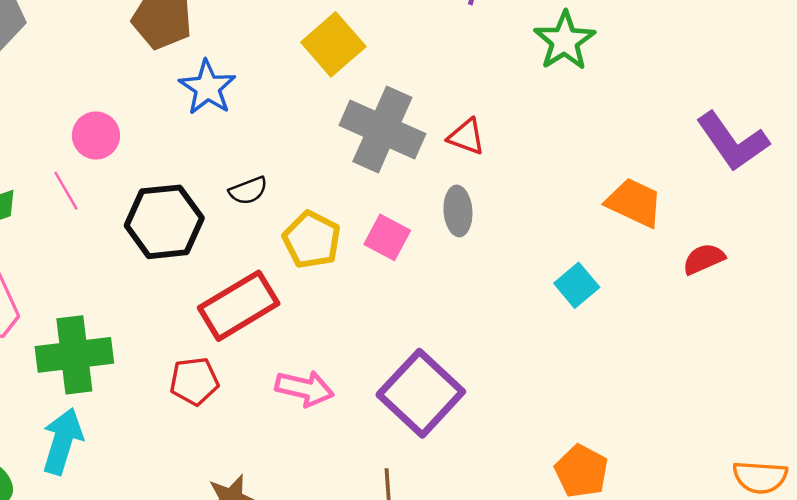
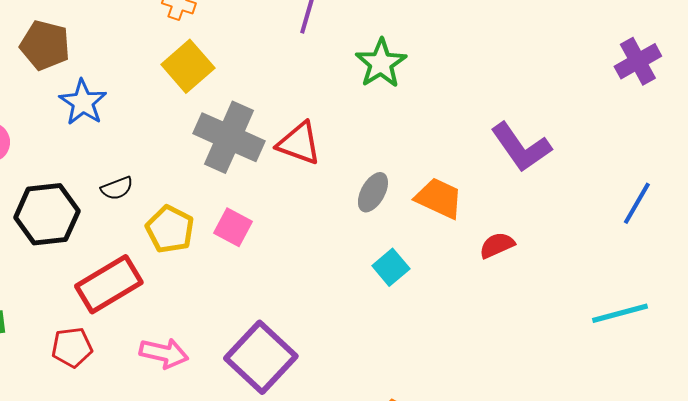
red triangle: (466, 137) -> (299, 143), size x1.4
gray ellipse: (458, 211) -> (373, 192), moved, turned 33

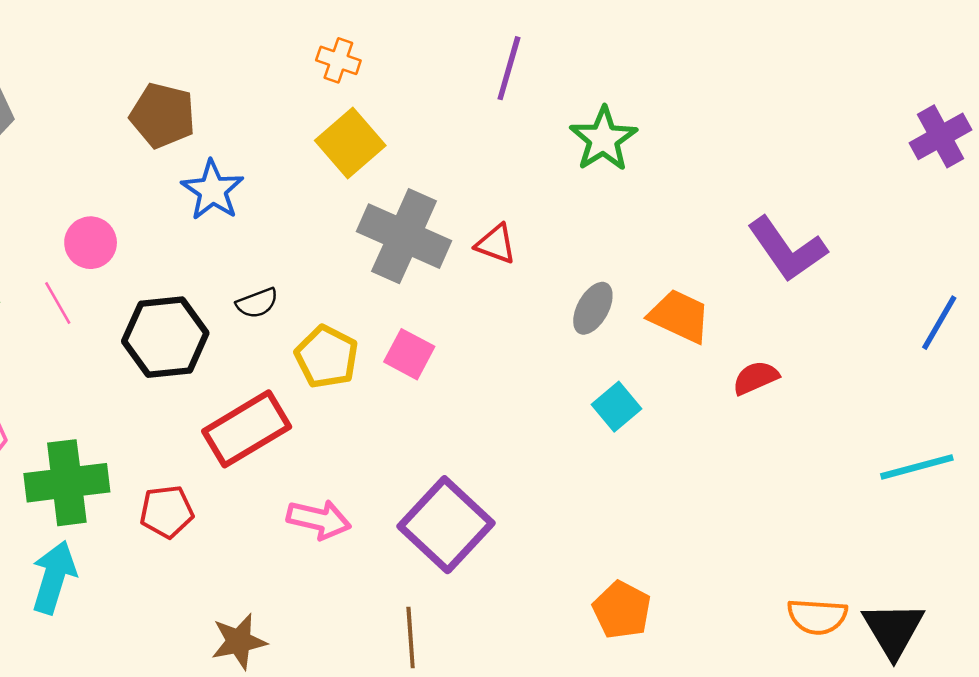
red triangle: (299, 143) -> (496, 244), size x0.7
red pentagon: (72, 347) -> (167, 512), moved

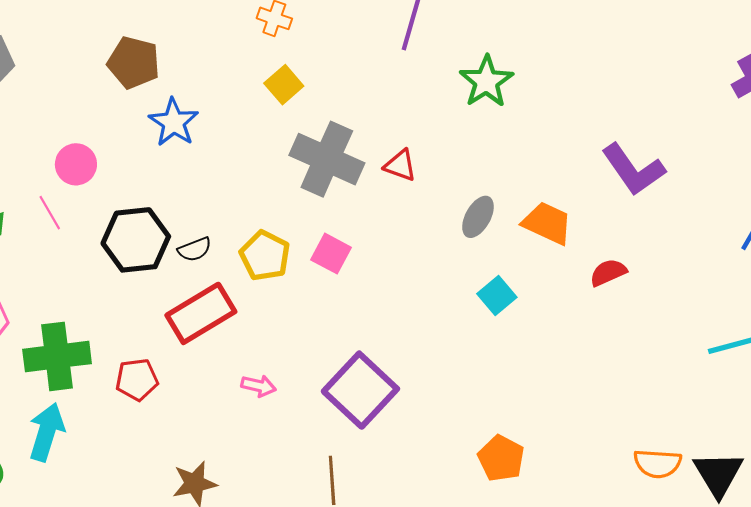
yellow square: (350, 143) -> (284, 85), size x0.7
black semicircle: (257, 303) -> (195, 249), moved
pink arrow: (319, 519) -> (259, 386), size x0.7

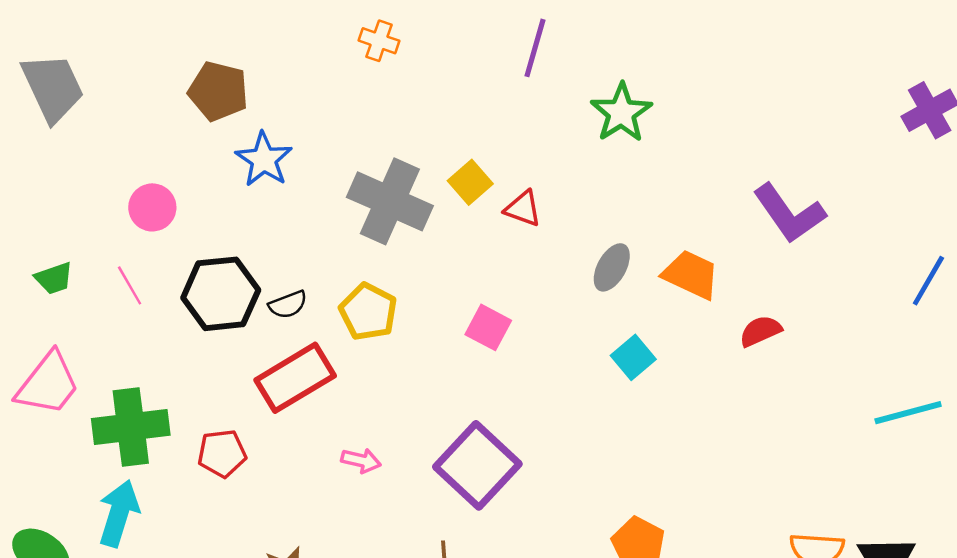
yellow square: (284, 85) -> (470, 182), moved
gray cross: (327, 159) -> (390, 201), moved
pink line: (50, 213) -> (130, 285), moved
pink square: (331, 254) -> (488, 327), moved

